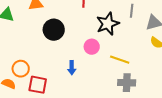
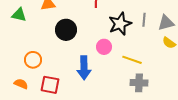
gray line: (132, 11) -> (144, 20), moved
blue arrow: (72, 68) -> (84, 68), size x1.6
orange circle: (21, 69) -> (33, 60), moved

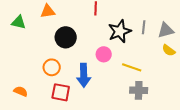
orange circle: (33, 60) -> (52, 67), moved
red square: (50, 85) -> (61, 92), moved

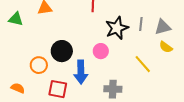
black circle: (66, 37) -> (62, 51), moved
orange circle: (52, 67) -> (39, 65), moved
yellow line: (132, 67) -> (143, 64), moved, turned 30
gray cross: (139, 90) -> (113, 89), moved

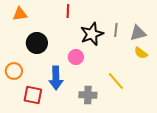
black circle: (62, 51) -> (37, 43), moved
yellow line: (143, 64) -> (116, 81), moved

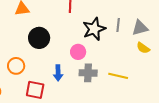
blue arrow: (56, 78) -> (58, 73), size x0.7
yellow line: (116, 81) -> (118, 76), turned -36
gray cross: (88, 95) -> (88, 73), moved

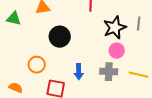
pink circle: (78, 52) -> (117, 51), moved

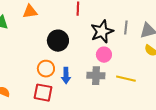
black circle: (60, 37) -> (58, 41), moved
orange circle: (37, 65) -> (46, 69), moved

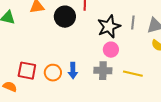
black circle: (58, 41) -> (65, 17), moved
orange circle: (46, 69) -> (53, 73), moved
red square: (43, 93) -> (27, 71), moved

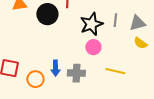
gray cross: (103, 71) -> (76, 73), moved
orange circle: (53, 73) -> (35, 79), moved

